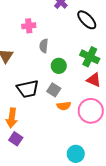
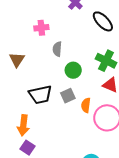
gray square: (54, 90) -> (68, 96), turned 32
orange semicircle: (64, 106) -> (86, 105), moved, turned 104

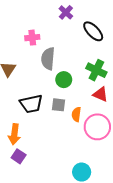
gray semicircle: (57, 49) -> (48, 59), size x1.5
gray square: (68, 96) -> (59, 105), turned 32

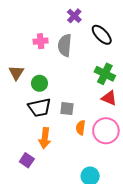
gray semicircle: (48, 59) -> (65, 45), moved
green circle: (64, 80) -> (39, 83), moved
orange semicircle: (76, 114) -> (81, 128), moved
orange arrow: (14, 134) -> (45, 138), moved

